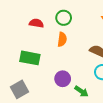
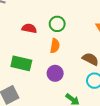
purple circle: (63, 79) -> (55, 73), moved

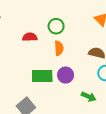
green rectangle: (21, 63) -> (42, 76), moved

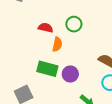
orange semicircle: (59, 48) -> (57, 44), moved

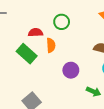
green rectangle: (47, 69) -> (27, 54), moved, turned 42

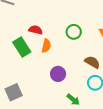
green circle: (62, 22) -> (74, 32), moved

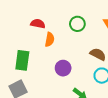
green rectangle: (22, 47) -> (22, 60), moved, turned 42

